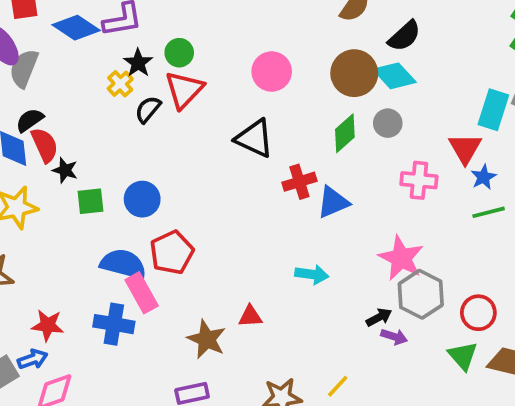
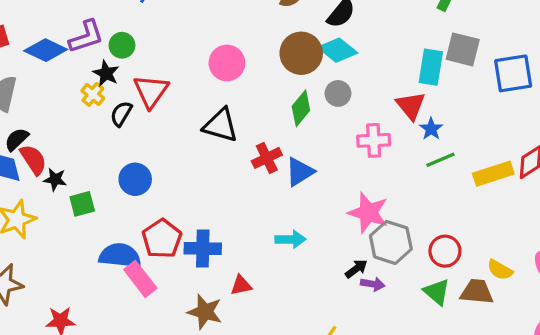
green circle: (179, 53) -> (122, 45), moved
blue circle: (142, 199) -> (135, 179), moved
blue cross: (114, 324) -> (203, 249), moved

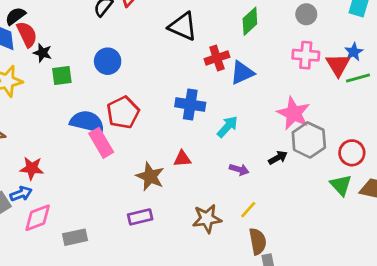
gray circle: (338, 93) -> (306, 14), moved
red triangle: (411, 106) -> (338, 65), moved
cyan arrow: (290, 239) -> (227, 127), turned -55
blue cross: (203, 249) -> (190, 105), moved
purple arrow: (373, 284) -> (239, 170), moved

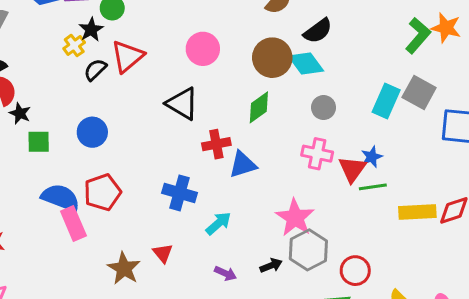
red triangle: (182, 159) -> (163, 253), turned 48

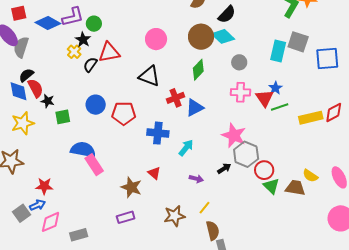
red triangle: (127, 56) -> (109, 52), turned 40
red pentagon: (102, 192) -> (124, 113), moved, turned 30
red circle: (355, 271) -> (264, 170), moved

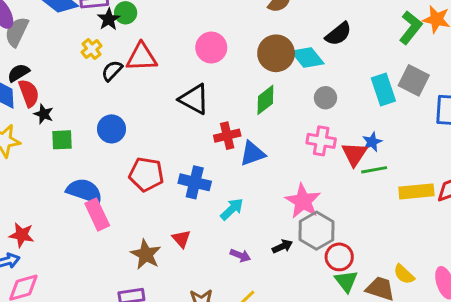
black semicircle: (227, 14) -> (338, 34), moved
black star: (83, 40) -> (109, 19), moved
cyan rectangle: (278, 51) -> (383, 89), turned -40
red pentagon: (124, 113) -> (146, 174), moved

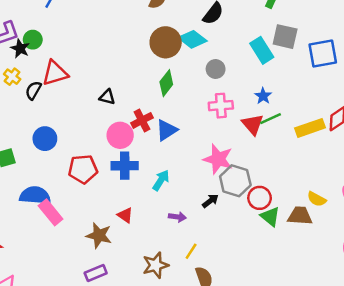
pink circle: (211, 48) -> (120, 135), moved
black triangle: (194, 99) -> (107, 97), size x0.6
red triangle: (354, 154) -> (253, 124), moved

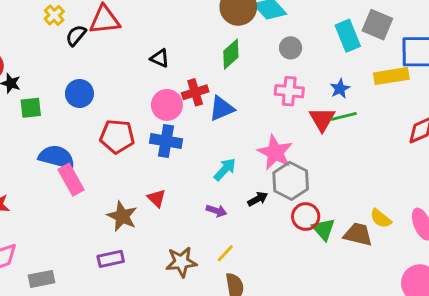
yellow rectangle: (310, 128) -> (391, 76), moved
cyan arrow: (161, 180) -> (225, 169), moved
red circle: (260, 198) -> (306, 217), moved

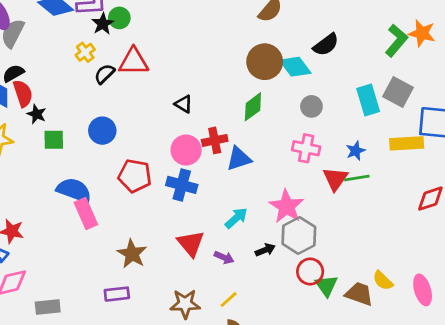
red triangle: (157, 198) -> (191, 243), moved, size x1.5

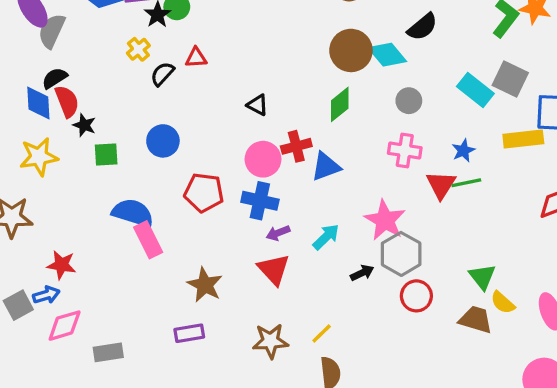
red triangle: (134, 62) -> (196, 58), size x0.6
cyan rectangle: (368, 100) -> (475, 90), turned -32
purple arrow: (224, 257) -> (278, 233), moved, turned 138
green triangle: (326, 286) -> (482, 277), moved

